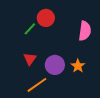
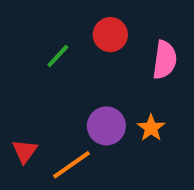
red circle: (46, 18) -> (110, 35), moved
red triangle: (30, 59) -> (25, 151), moved

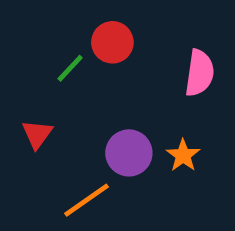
red circle: (110, 35) -> (112, 42), moved
red triangle: (25, 151) -> (37, 134), moved

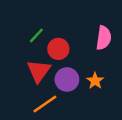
red circle: (112, 42) -> (58, 49), moved
red triangle: (37, 134) -> (39, 71), moved, size x1.5

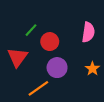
red triangle: (39, 71) -> (17, 57), moved
orange star: (95, 81) -> (92, 69), moved

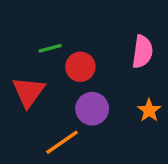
green line: (31, 30) -> (50, 48), turned 32

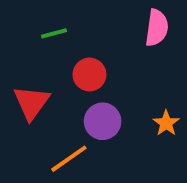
green line: (50, 48) -> (54, 33), moved
pink semicircle: (142, 52) -> (157, 28), moved

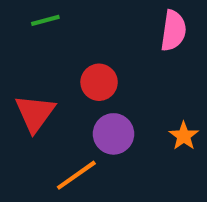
green line: (54, 33) -> (45, 20), moved

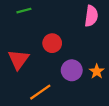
purple circle: (113, 134) -> (72, 70), moved

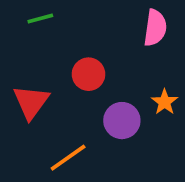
orange star: (97, 71) -> (165, 102), moved

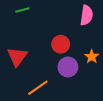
red circle: (88, 74) -> (61, 44), moved

